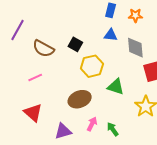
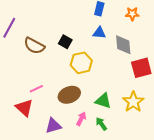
orange star: (135, 15) -> (132, 14), moved
pink line: (35, 78) -> (36, 89), moved
green triangle: (116, 87) -> (103, 101), moved

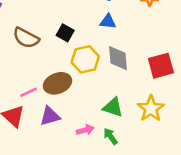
gray diamond: (123, 45) -> (118, 58), moved
brown ellipse: (69, 95) -> (57, 83), moved
pink arrow: (81, 119) -> (85, 130), turned 48
purple triangle: (53, 126) -> (50, 116), moved

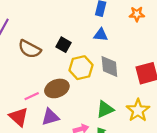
green triangle: (113, 107) -> (105, 109), turned -42

